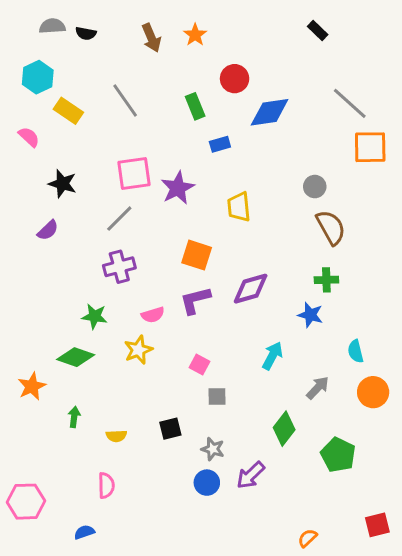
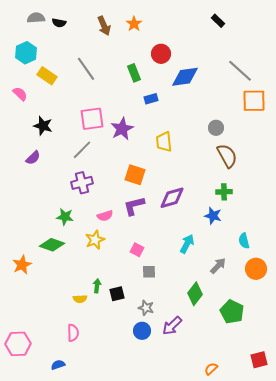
green arrow: (74, 417) -> (97, 286), moved

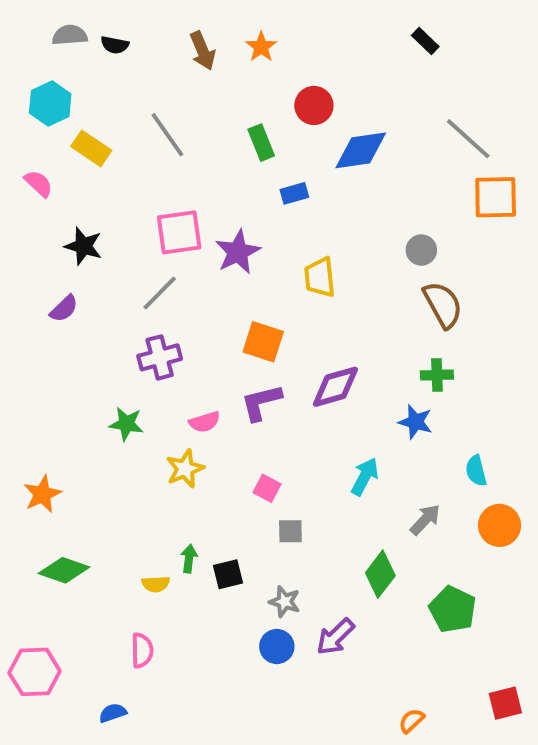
green diamond: (52, 245) -> (64, 570), moved
orange star: (22, 265) -> (42, 494), moved

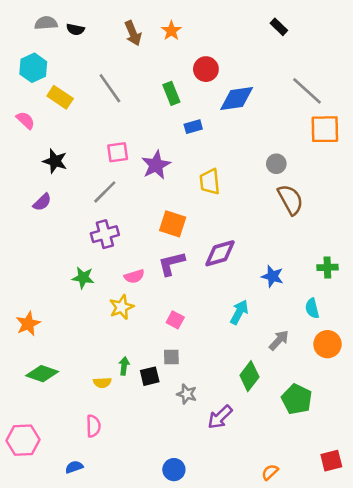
pink square: (179, 232) -> (118, 152), size x0.7
green cross: (437, 375) -> (327, 267), moved
gray square: (290, 531) -> (171, 357), moved
blue circle: (277, 646) -> (174, 470), moved

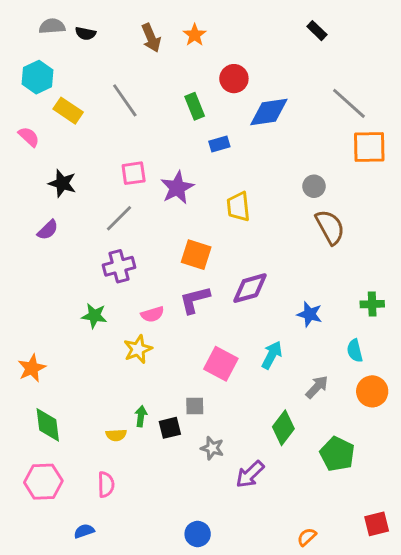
pink square: (175, 320) -> (221, 364), moved, size x1.6
green diamond: (42, 374) -> (48, 425), turned 64
pink hexagon: (23, 440) -> (43, 482), moved

